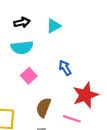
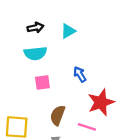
pink square: (29, 76) -> (42, 83), turned 35

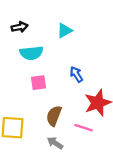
black arrow: (35, 28) -> (20, 27), moved

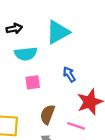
cyan triangle: (65, 31) -> (58, 32), size x1.6

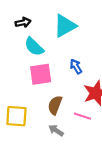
cyan semicircle: (26, 54) -> (34, 47), turned 50
pink square: (33, 82) -> (41, 74), size x1.5

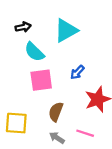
blue arrow: (76, 67) -> (77, 72), turned -104
pink line: (83, 116) -> (85, 133), moved

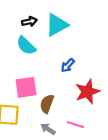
black arrow: (23, 27) -> (29, 22), moved
pink square: (41, 80) -> (26, 87), moved

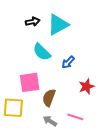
cyan semicircle: (26, 46) -> (42, 52), moved
red star: (87, 92) -> (86, 87), size x0.7

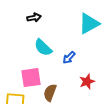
cyan triangle: (58, 25) -> (89, 24), moved

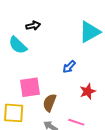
cyan semicircle: (43, 48) -> (18, 45), moved

